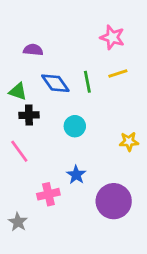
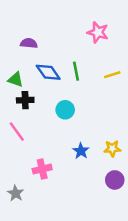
yellow line: (118, 73) -> (112, 75), moved
yellow star: (129, 141) -> (112, 149), moved
blue star: (76, 175) -> (81, 151), moved
purple circle: (114, 201) -> (115, 180), moved, size x0.6

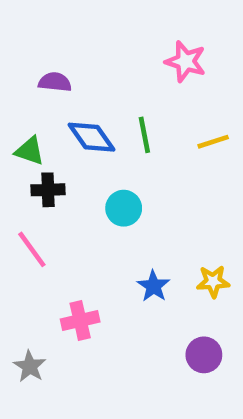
purple circle: (115, 180) -> (204, 355), moved

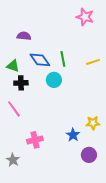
pink star: (186, 61) -> (85, 17), moved
cyan circle: (124, 208) -> (54, 80), moved
blue star: (153, 286) -> (73, 135), moved

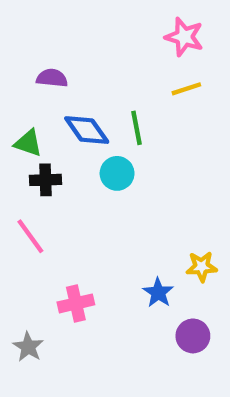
yellow line: (93, 62) -> (186, 89), moved

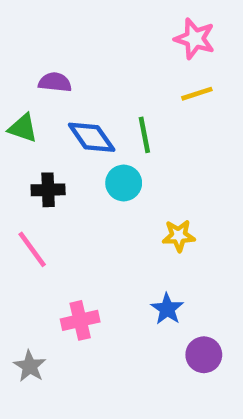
green triangle: (28, 143) -> (23, 128), moved
yellow star: (202, 267) -> (179, 236), moved

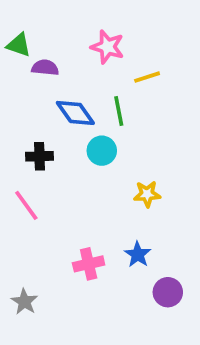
pink star: (195, 39) -> (107, 47), moved
yellow line: (197, 94) -> (147, 77), moved
green triangle: (23, 128) -> (19, 45), moved
pink cross: (80, 320) -> (89, 264), moved

